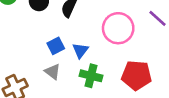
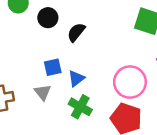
pink circle: (118, 28) -> (130, 82), moved

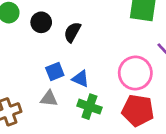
blue triangle: (76, 78) -> (81, 79), turned -48
gray triangle: (43, 92) -> (49, 99), turned -36

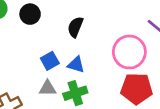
black semicircle: (72, 32) -> (75, 27), moved
green cross: (89, 107) -> (75, 93), moved, turned -30

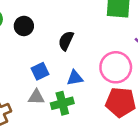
blue triangle: (76, 65) -> (75, 78), moved, turned -30

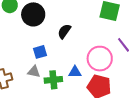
black circle: (24, 26) -> (33, 14), size x1.5
blue triangle: (75, 78) -> (75, 72), moved

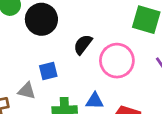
pink circle: (100, 59) -> (117, 61), moved
gray triangle: (34, 72) -> (27, 91), moved

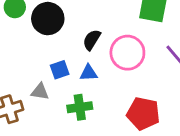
blue triangle: (95, 101) -> (89, 73), moved

